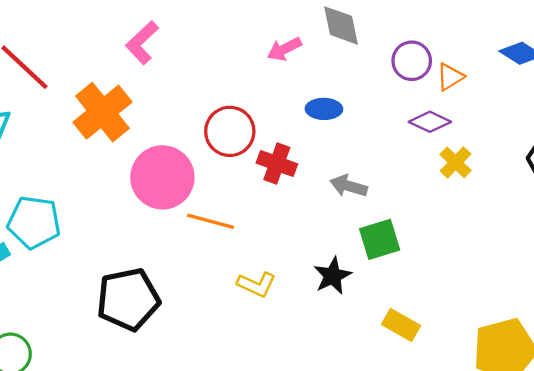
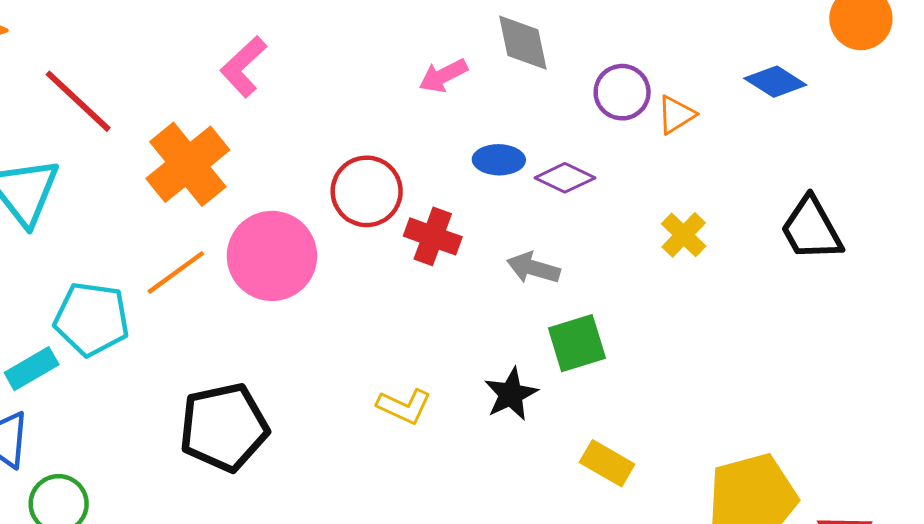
purple diamond: (430, 122) -> (565, 178), moved
orange line: (211, 221) -> (176, 272), moved, turned -51

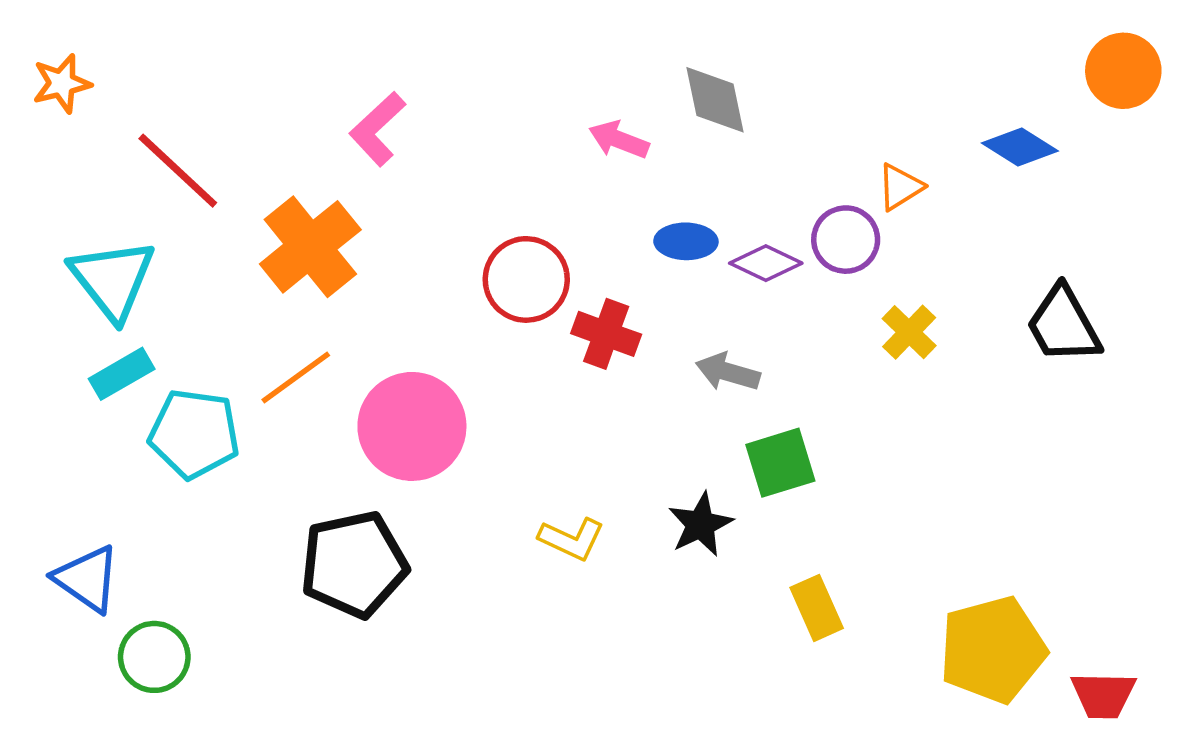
pink arrow: (443, 76) -> (619, 140), turned 48
purple circle: (622, 92) -> (846, 240), moved
pink circle: (272, 256) -> (412, 426), moved
cyan rectangle: (32, 369) -> (122, 374), moved
yellow rectangle: (607, 463) -> (817, 608), turned 36

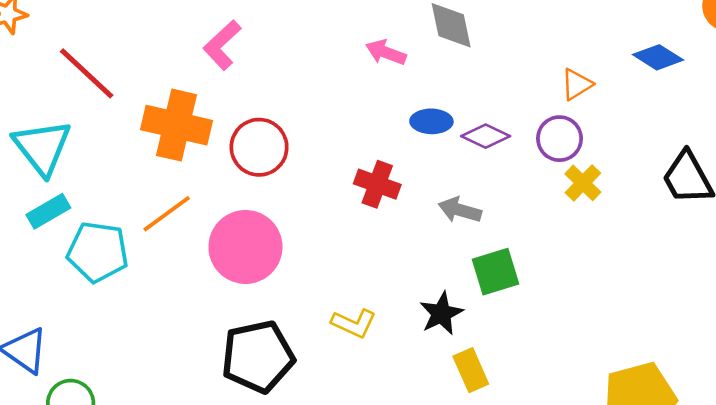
purple circle: (846, 240) -> (560, 139), moved
orange cross: (310, 247) -> (177, 125), turned -38
red circle: (526, 279) -> (259, 147), moved
black pentagon: (354, 564) -> (258, 357), moved
yellow rectangle: (817, 608) -> (471, 370), moved

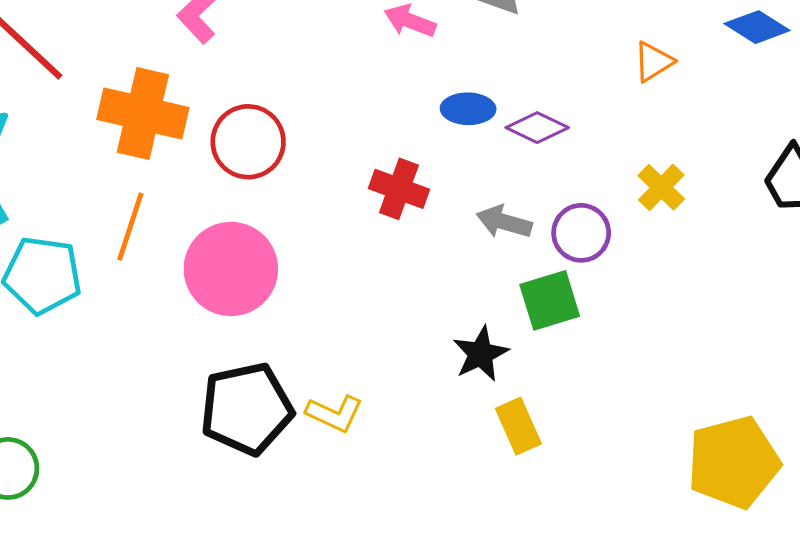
purple circle: (560, 139) -> (581, 233), moved
orange line: (167, 214) -> (130, 227), turned -36
yellow L-shape: (354, 323) -> (335, 413), moved

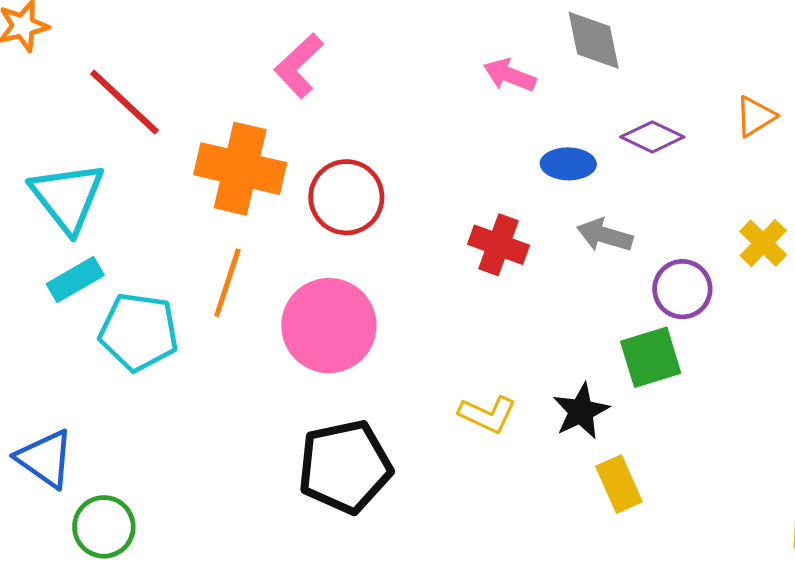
purple diamond: (537, 128) -> (652, 137), moved
gray arrow: (504, 222) -> (605, 235), moved
yellow L-shape: (335, 413) -> (487, 414), moved

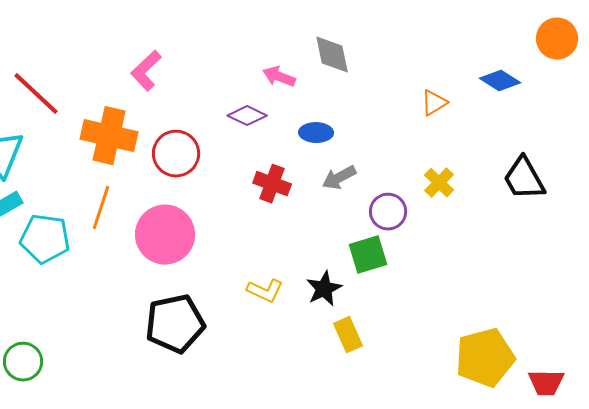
purple diamond: (652, 137) -> (247, 116), moved
gray arrow: (605, 235) -> (339, 178), turned -44

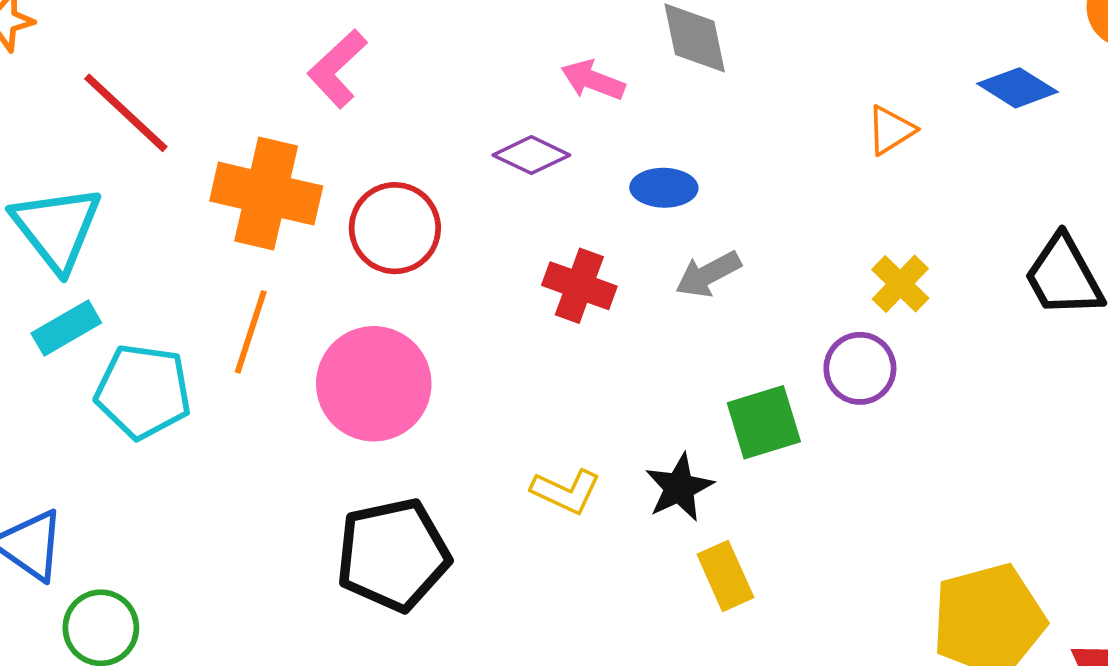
purple circle: (388, 212) -> (860, 368), moved

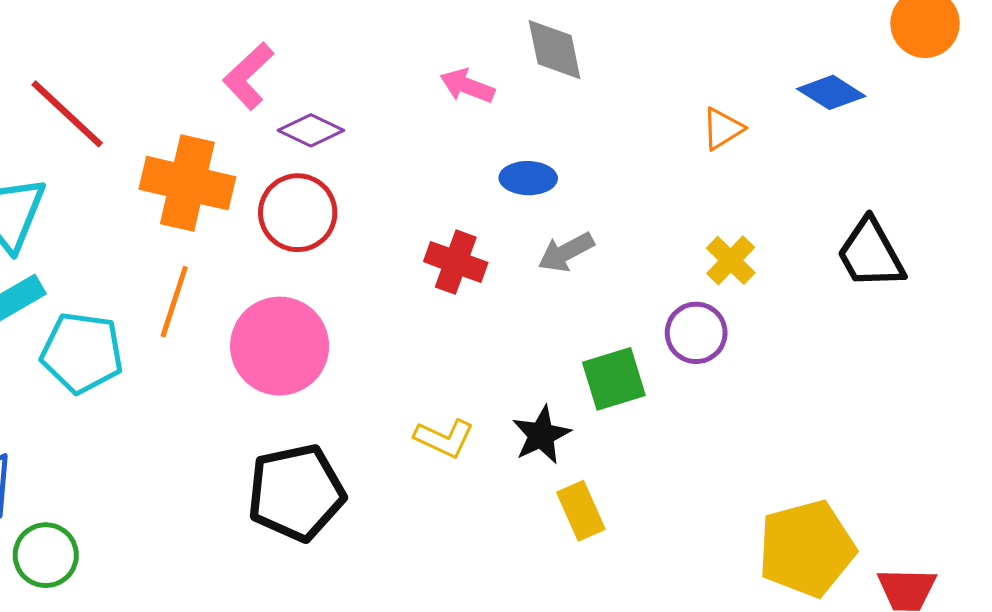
purple diamond: (531, 155) -> (311, 130), moved

